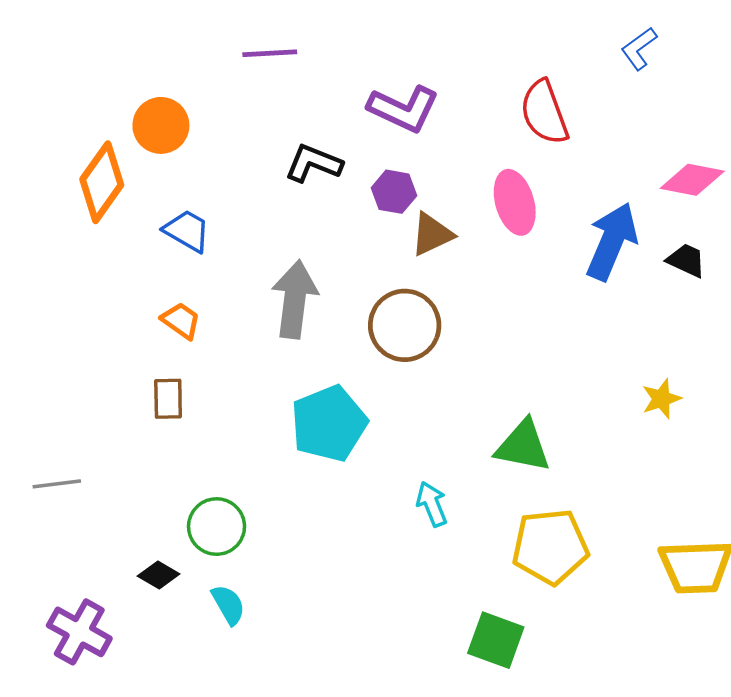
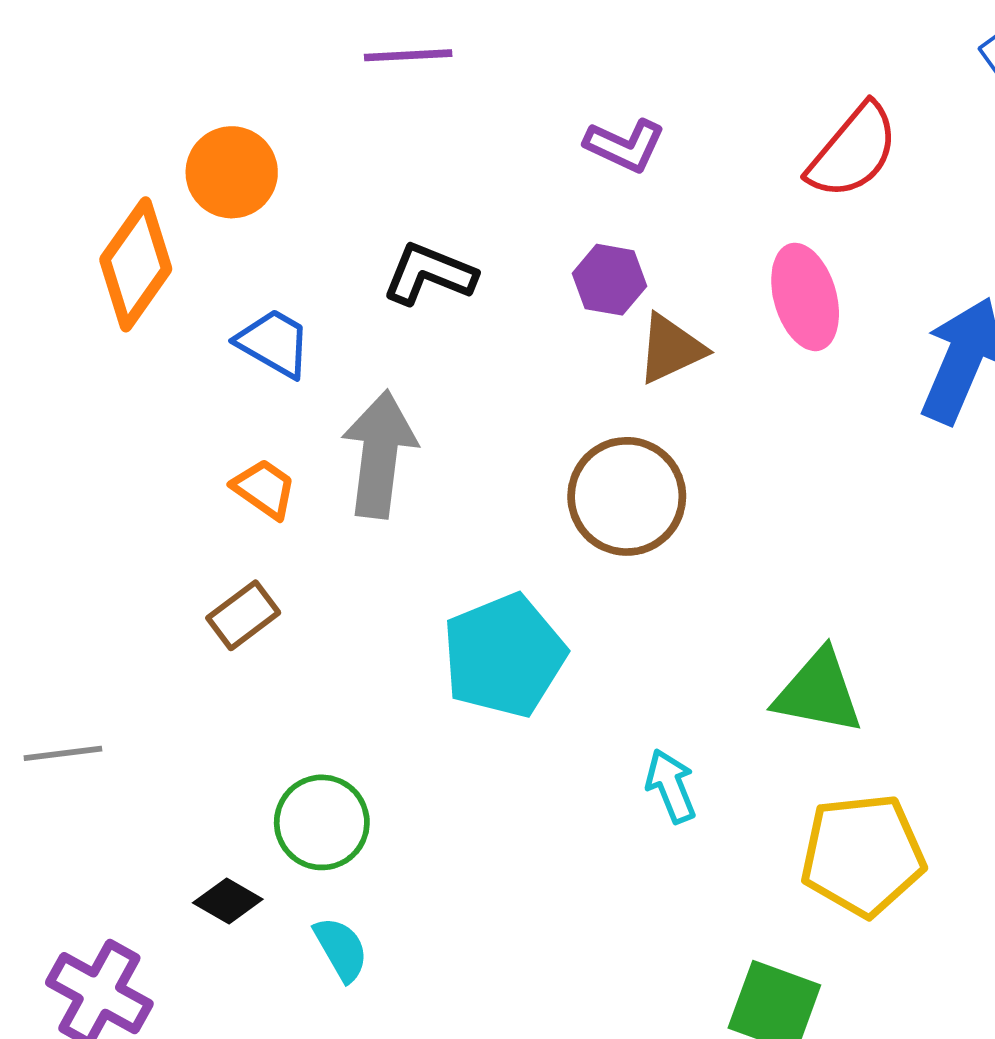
purple L-shape: (403, 109) -> (625, 145), size x0.7
red semicircle: (544, 112) -> (853, 151), turned -120
black L-shape: (314, 163) -> (429, 274), moved
gray arrow: (295, 299) -> (379, 454), moved
brown rectangle: (168, 399) -> (243, 615), turned 54

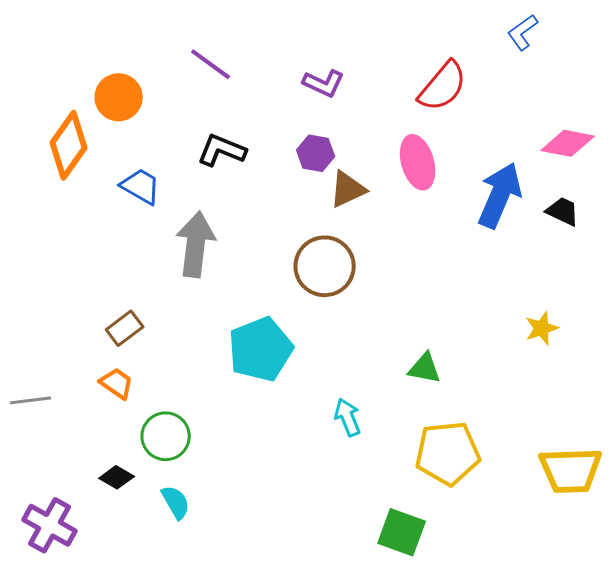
purple line: (408, 55) -> (211, 64), moved, turned 39
orange trapezoid: (264, 489) -> (117, 383), moved
green triangle: (819, 692) -> (425, 368), size x0.7

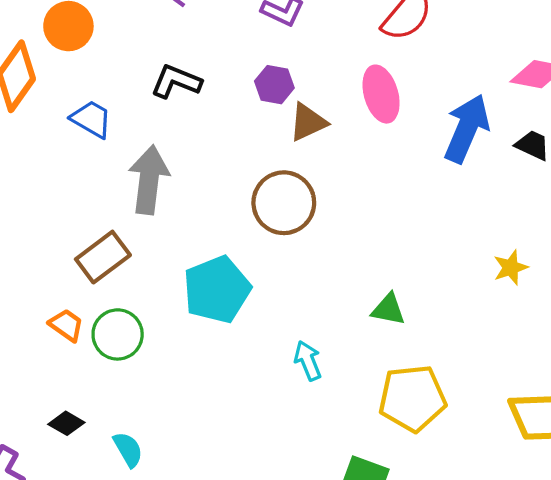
brown rectangle: (125, 328) -> (103, 257), moved, size x1.4
green circle: (166, 436) -> (118, 334), moved

